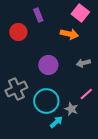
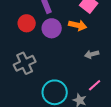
purple circle: (48, 65) -> (52, 28), moved
gray cross: (16, 89) -> (25, 63), moved

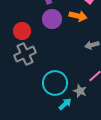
red circle: (27, 23) -> (22, 31), moved

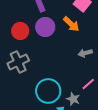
orange arrow: (78, 16) -> (71, 24), turned 30
red circle: (22, 31) -> (20, 31), moved

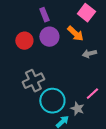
gray arrow: (85, 53) -> (89, 54), moved
gray cross: (18, 62) -> (33, 81), moved

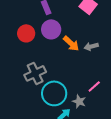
orange arrow: (75, 34) -> (71, 43), moved

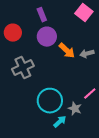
red circle: (26, 33) -> (13, 33), moved
gray cross: (35, 73) -> (23, 68), moved

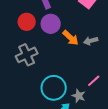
red circle: (13, 33) -> (27, 22), moved

